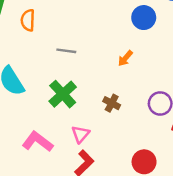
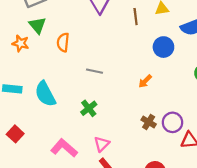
green cross: (63, 94) -> (89, 108), size x0.7
brown cross: (112, 103) -> (149, 122), moved

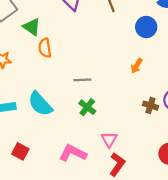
green triangle: (37, 25) -> (32, 27), moved
gray line: (94, 71) -> (82, 80), moved

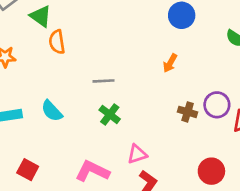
cyan semicircle: (40, 104) -> (52, 111), size x0.7
pink triangle: (109, 140) -> (137, 154), turned 42

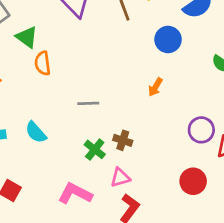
brown cross: (188, 112) -> (123, 140), moved
green cross: (110, 115) -> (95, 149), moved
red circle: (211, 171) -> (193, 181), moved

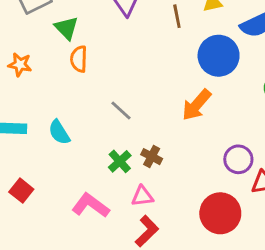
blue circle: (168, 39) -> (219, 56), size x1.4
orange arrow: (155, 87) -> (196, 105), size x1.6
gray line: (88, 103) -> (121, 110), turned 35
red circle: (193, 181) -> (220, 213), size x1.4

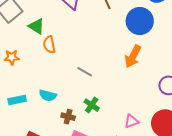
cyan semicircle: (59, 132) -> (48, 95), turned -30
brown cross: (152, 157) -> (68, 117), moved
pink triangle: (142, 196) -> (131, 121), moved

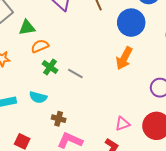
green triangle: (36, 26) -> (27, 28), turned -42
orange semicircle: (49, 45) -> (40, 46), turned 78
green cross: (92, 105) -> (50, 67), moved

